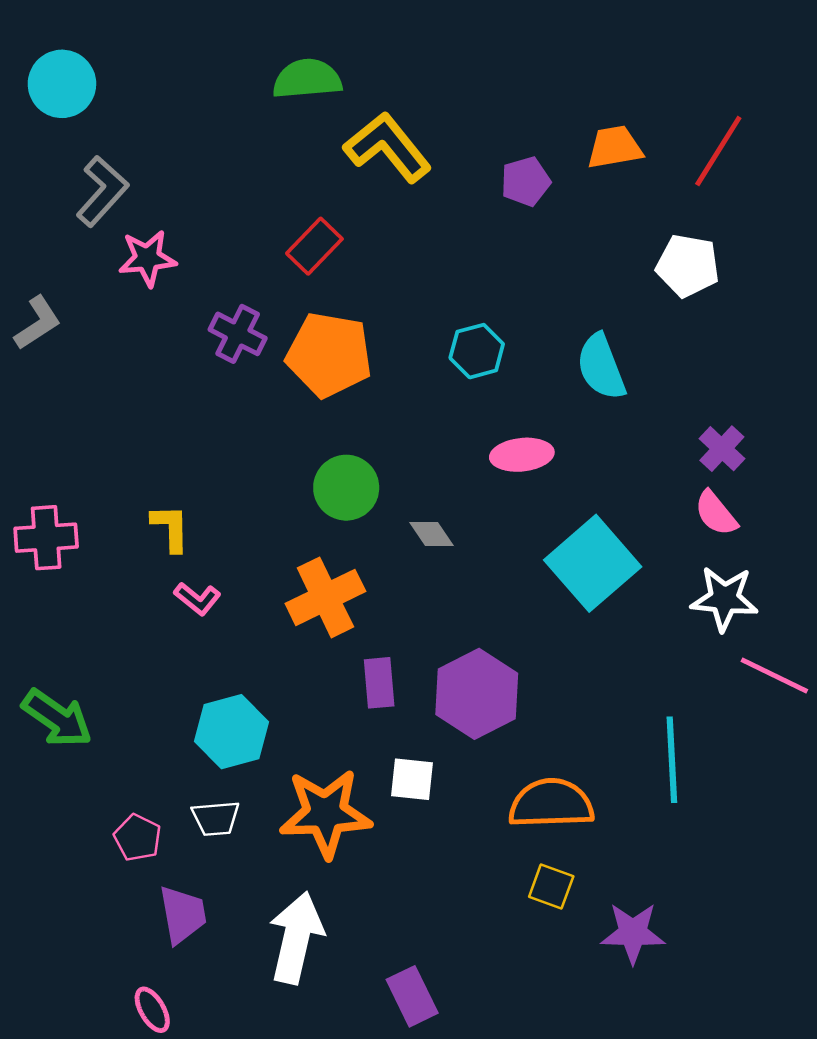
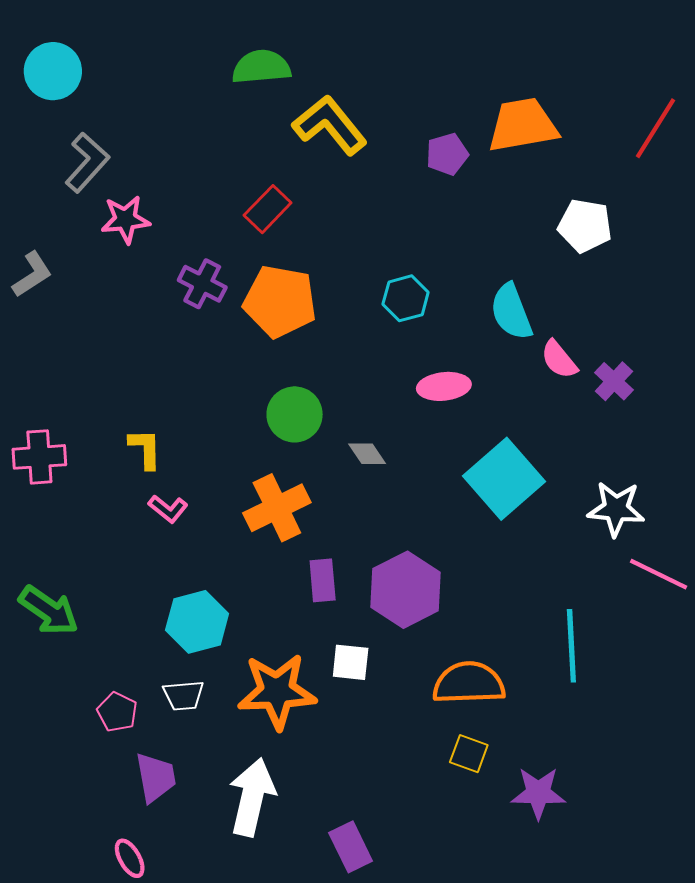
orange trapezoid: (615, 147) -> (523, 125), size x1.5
red line: (718, 151) -> (655, 128), moved
pink semicircle: (716, 513) -> (559, 359), moved

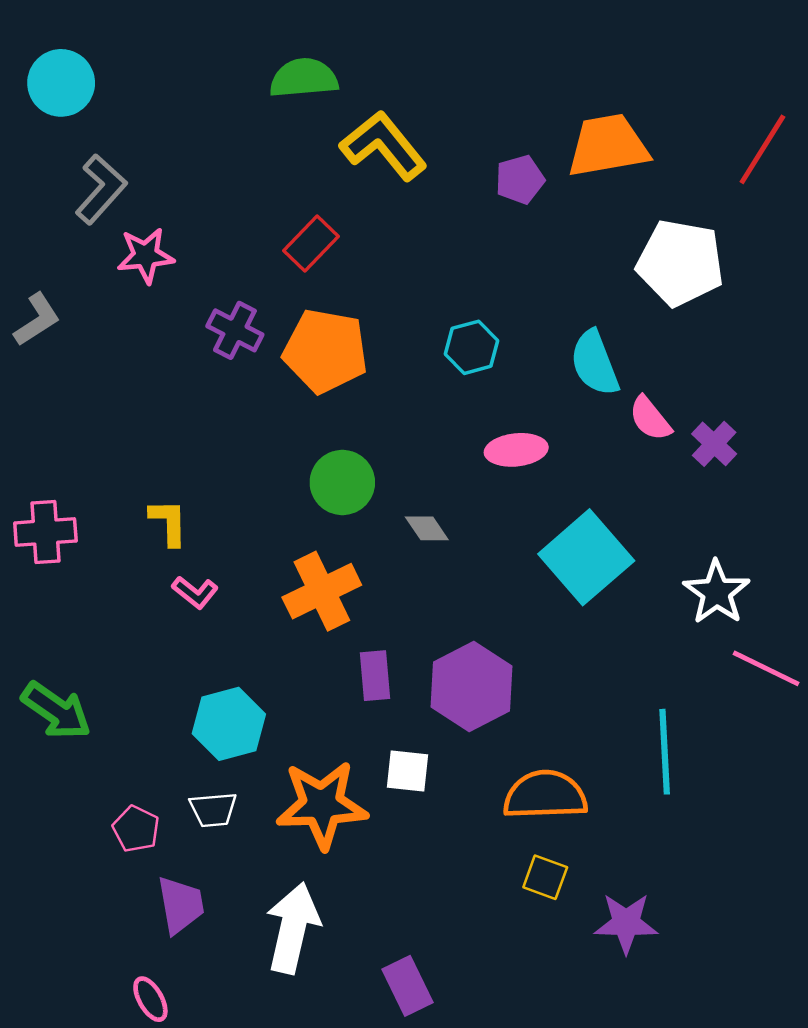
white pentagon: (585, 226) -> (680, 263), size x1.4
white star: (616, 509) -> (717, 592), turned 30

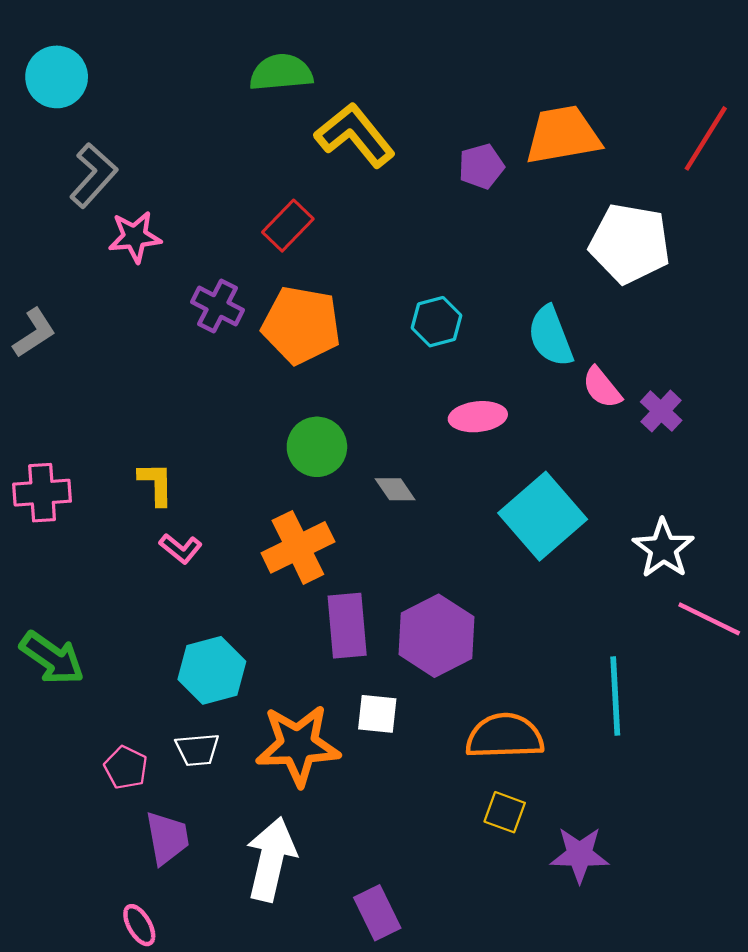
gray L-shape: (37, 320) -> (34, 333), moved
purple rectangle: (375, 676) -> (347, 626), size x1.4

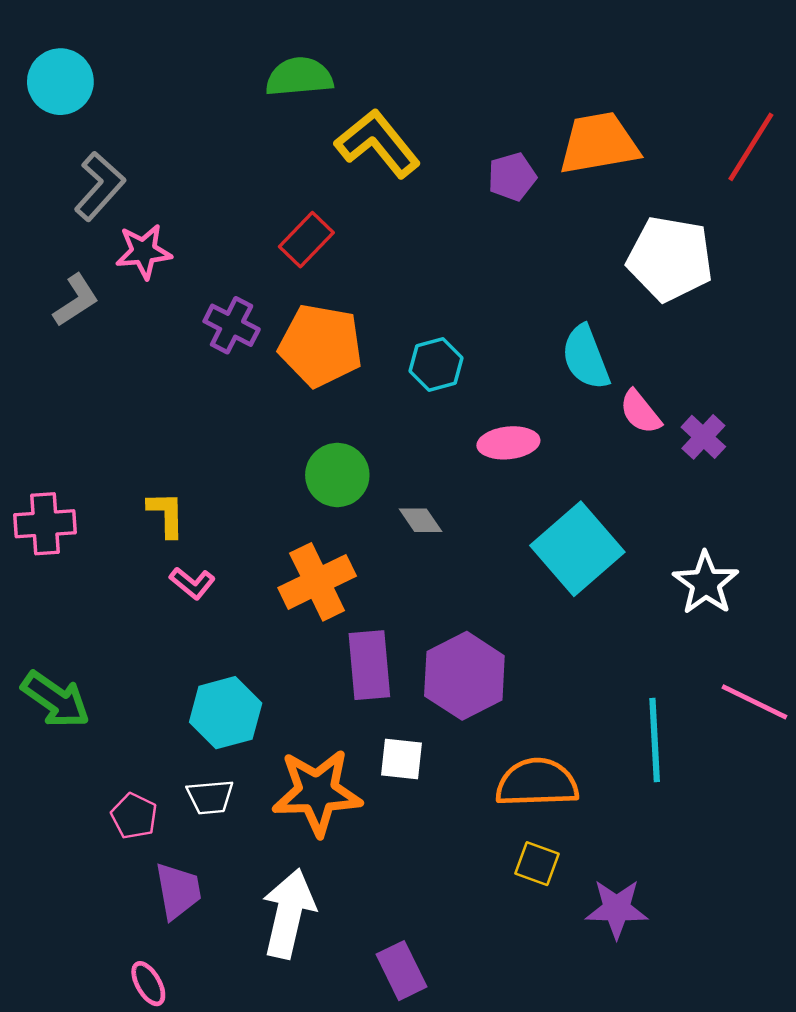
cyan hexagon: (436, 322) -> (436, 364), moved
gray L-shape: (34, 333) -> (76, 300), moved
pink line: (709, 619) -> (754, 702), moved

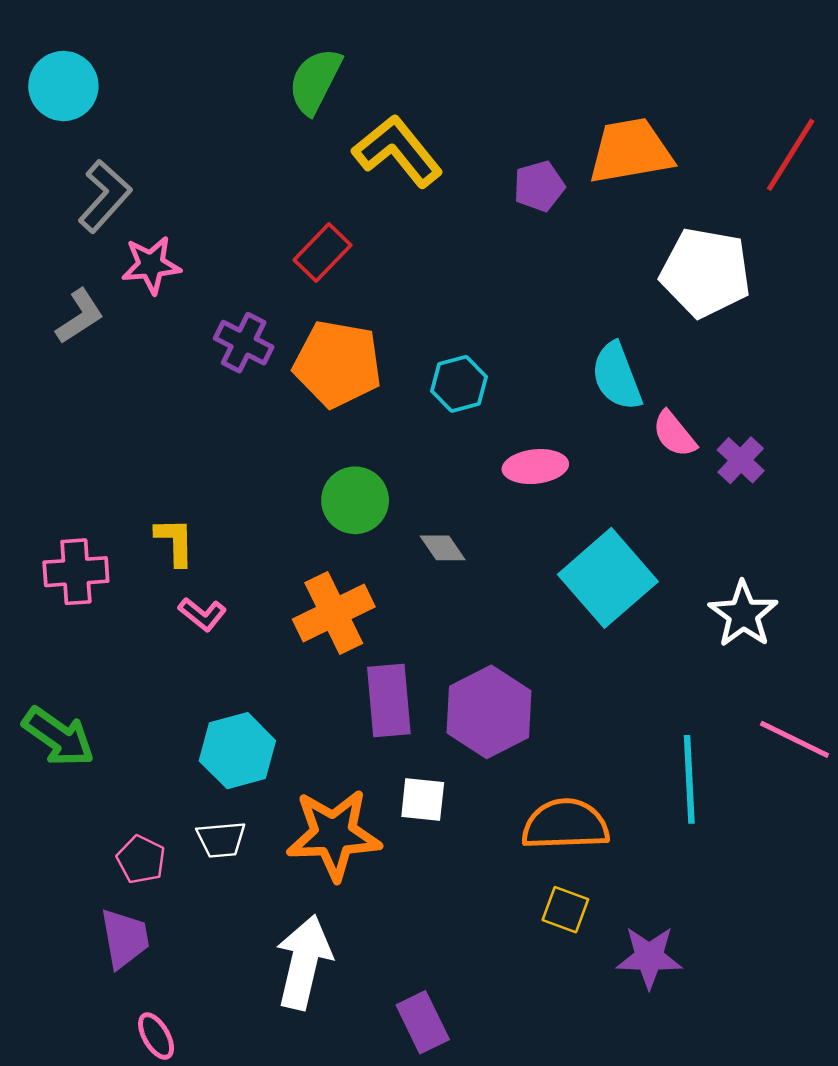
green semicircle: (299, 77) -> (315, 81), turned -58
pink cross: (45, 524) -> (76, 572), moved
purple trapezoid: (178, 891) -> (125, 938), moved

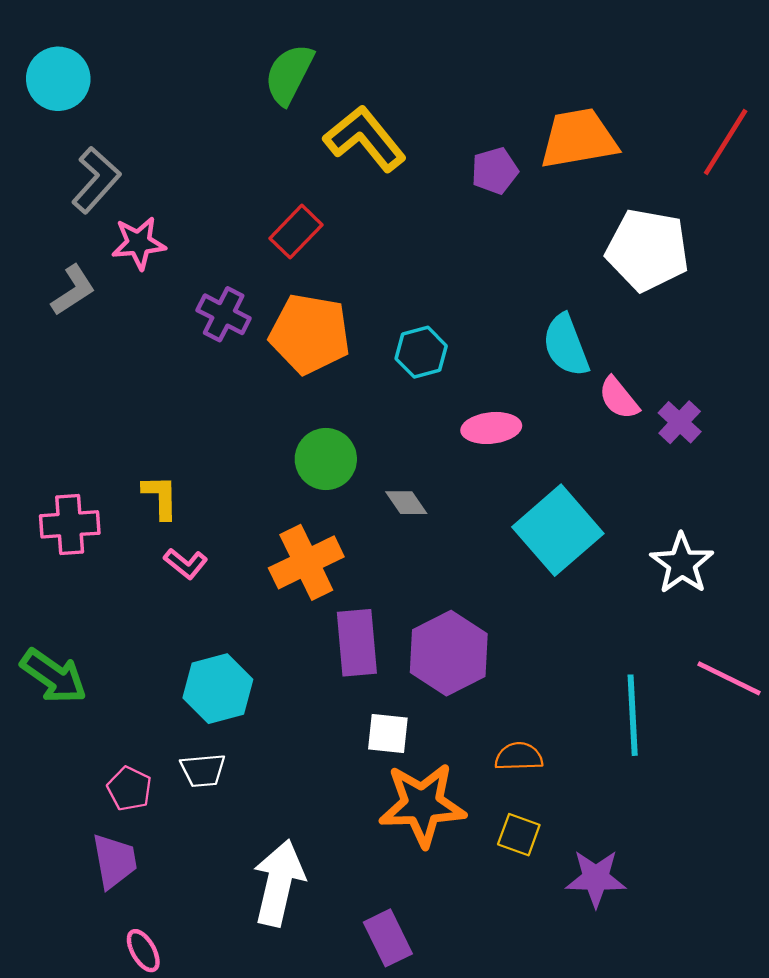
orange semicircle: (565, 825) -> (519, 756), size x0.6
orange star: (334, 835) -> (422, 805), moved

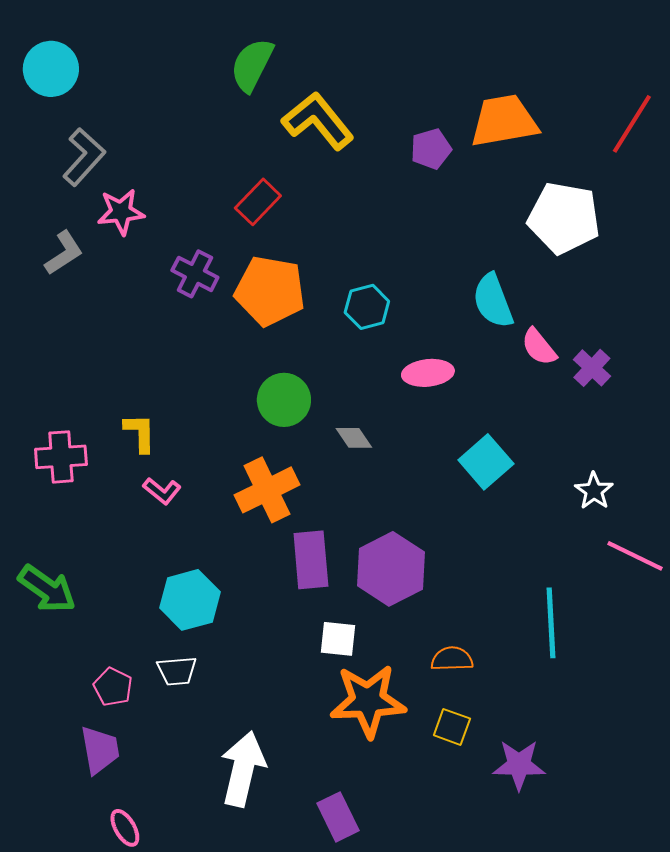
cyan square: (558, 530) -> (486, 462), size x0.7
white star: (682, 564) -> (594, 491), size x0.7
pink line: (729, 678) -> (635, 556), moved

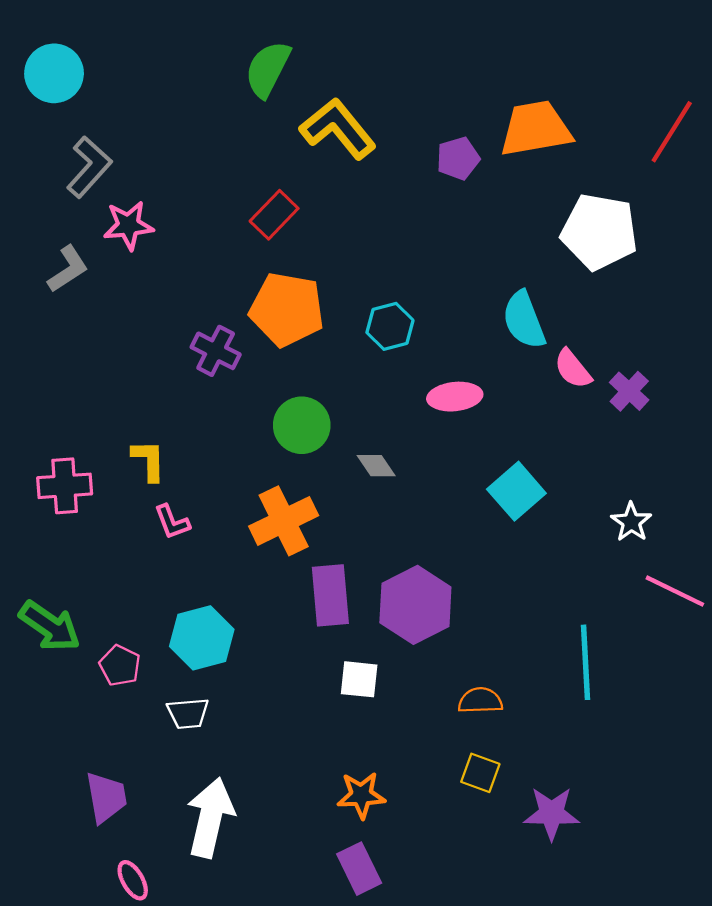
purple cross: (195, 274) -> (216, 351), moved
pink L-shape: (162, 491) -> (172, 522), turned 30
pink pentagon: (113, 687) -> (120, 666), moved
orange star: (368, 701) -> (361, 795), moved, size x0.6
white arrow: (243, 769) -> (210, 818), moved

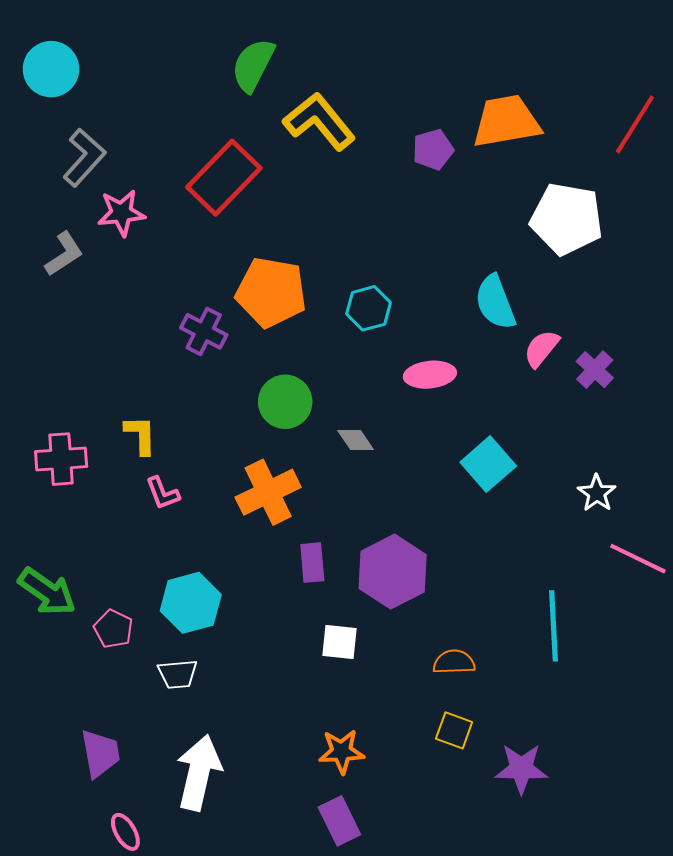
red rectangle: (274, 215) -> (224, 178), moved, size x1.6
pink semicircle: (573, 369) -> (541, 348), turned 78
purple rectangle: (330, 595) -> (312, 563), size x0.7

